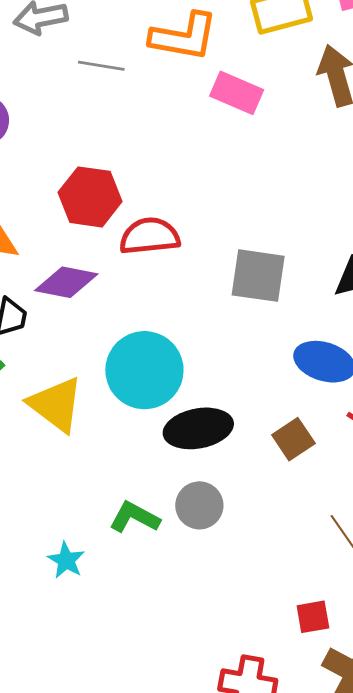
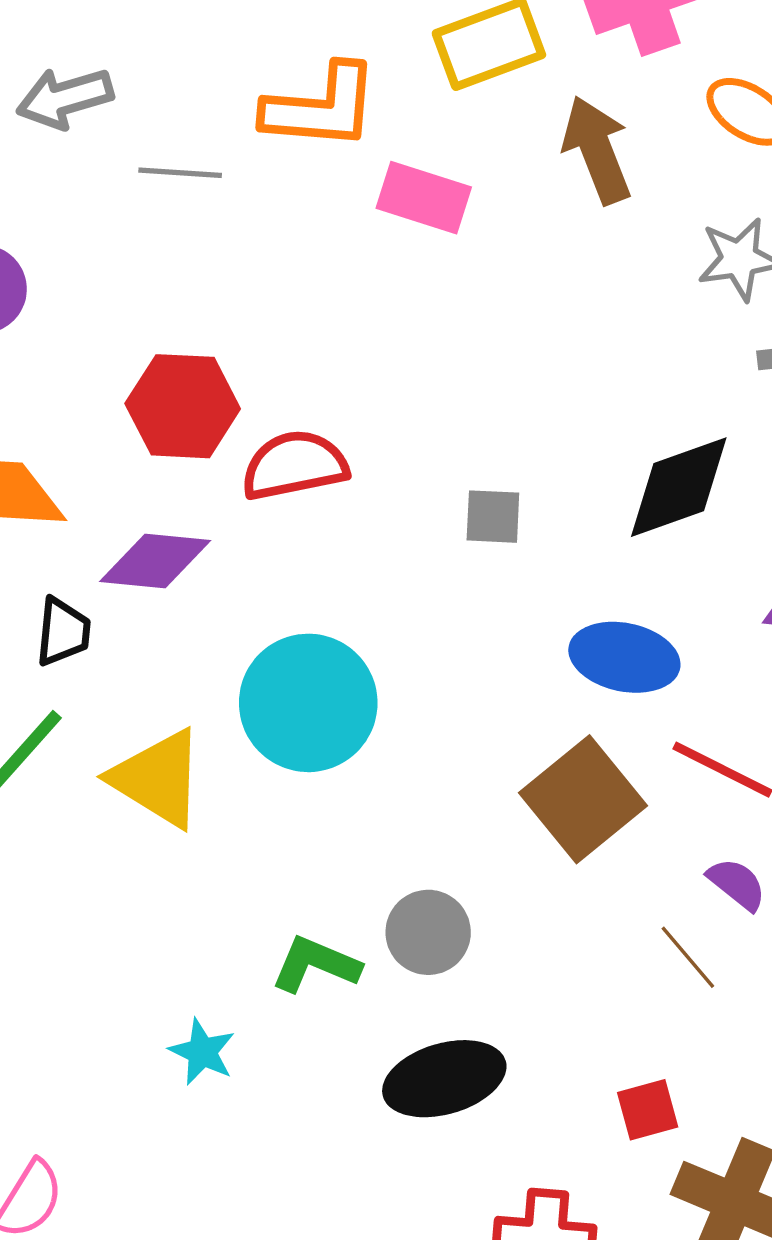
gray square: (258, 276) -> (493, 517), size x0.6
black ellipse: (198, 428) -> (444, 1079), moved
brown square: (293, 439) -> (583, 799), size x1.6

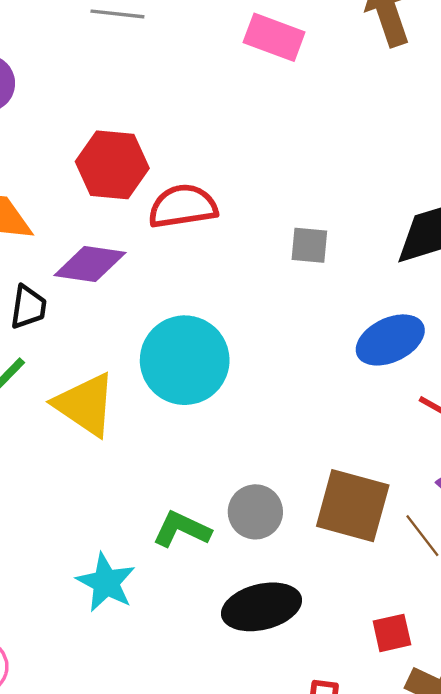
blue ellipse: (624, 657) -> (390, 340), turned -40
brown square: (583, 799) -> (353, 506), moved, turned -38
cyan star: (202, 1052) -> (106, 582), size x1.4

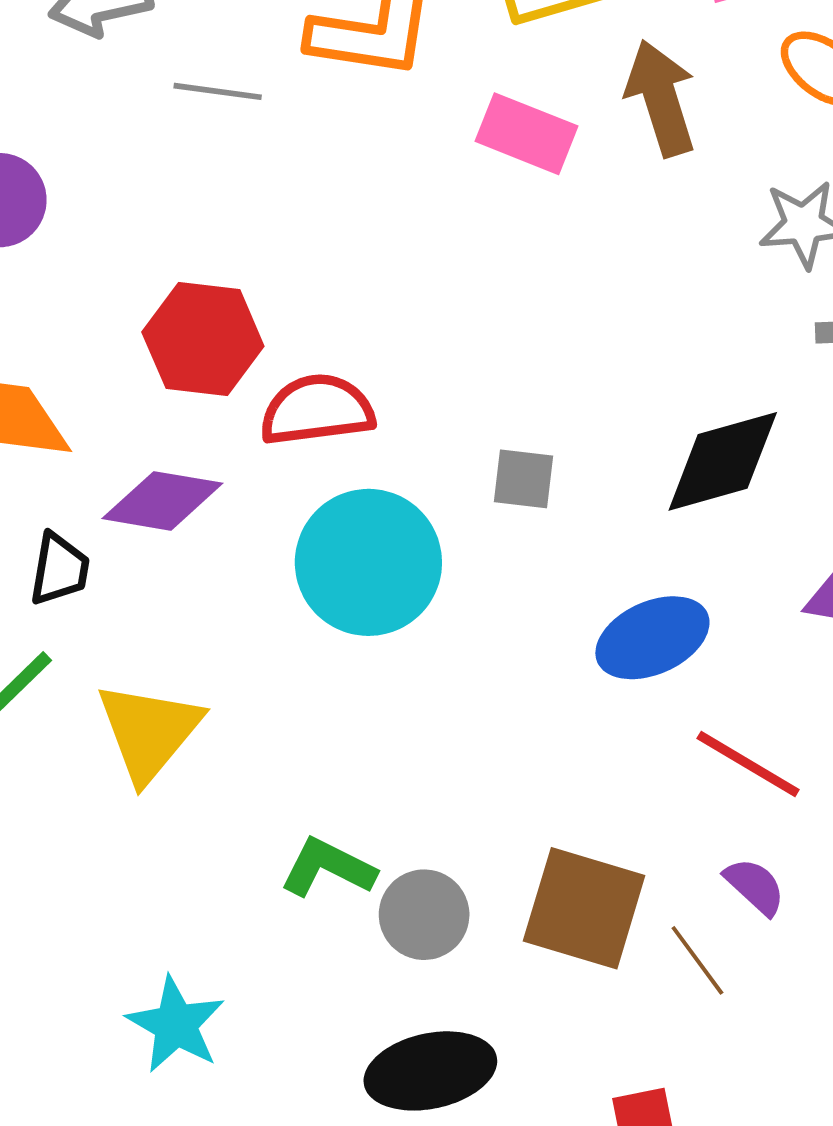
pink rectangle: (274, 37) -> (527, 134), moved
cyan circle: (185, 360) -> (368, 562), moved
yellow triangle: (85, 405) -> (149, 732), turned 34
green L-shape: (182, 529) -> (328, 868), moved

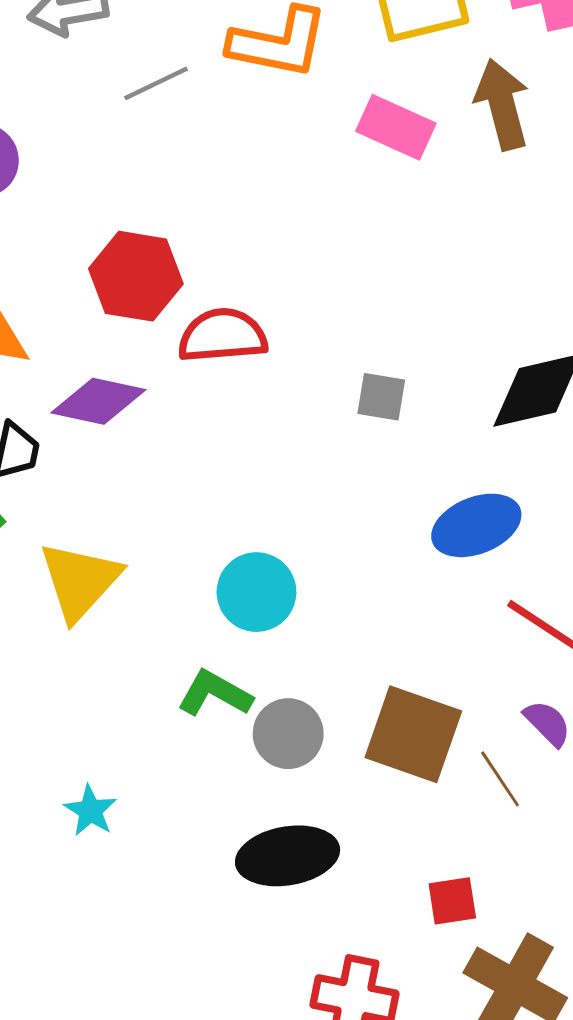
gray line: (218, 91) -> (156, 83), turned -36
cyan circle: (368, 562) -> (256, 592), moved, size x0.7
cyan star: (176, 1025) -> (90, 811), size x0.7

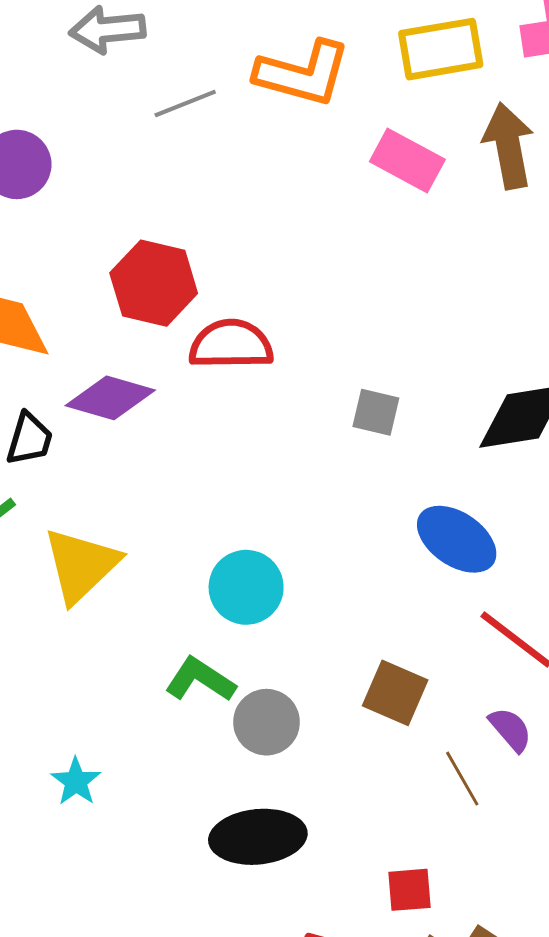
blue ellipse: (476, 525) -> (457, 539), turned 52
brown square: (413, 734) -> (395, 693), moved, size x0.7

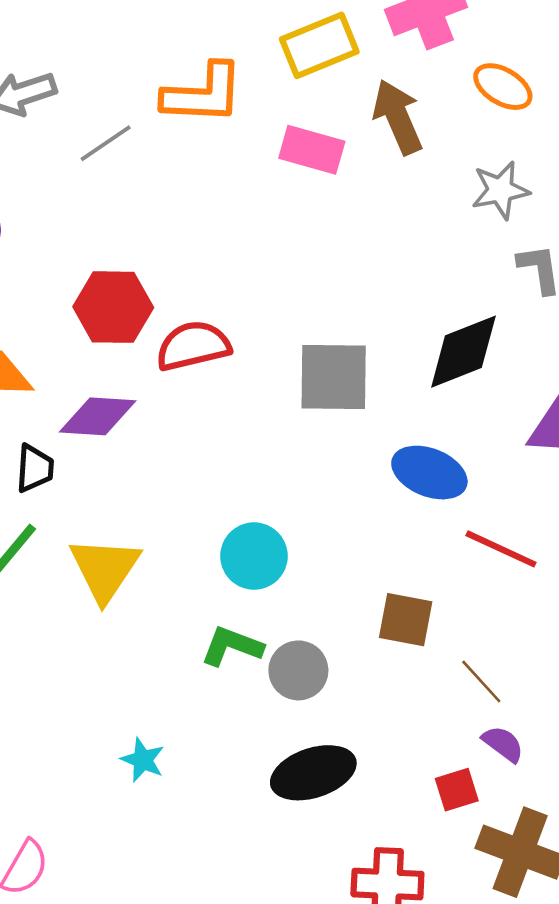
gray square: (376, 412) -> (334, 377), size x1.8
purple semicircle: (510, 729) -> (503, 744), moved

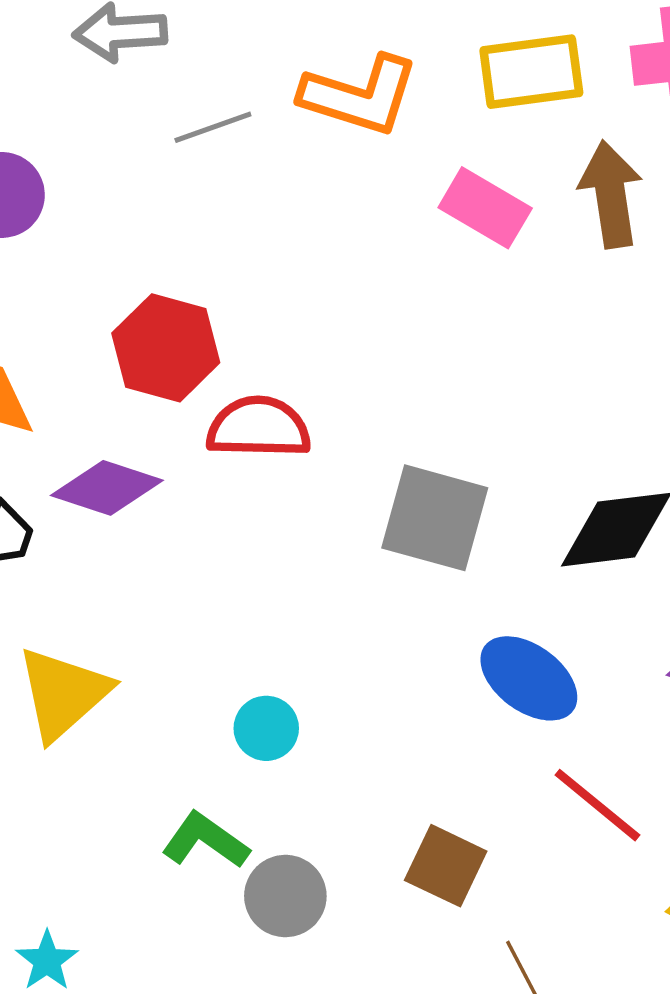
cyan circle: (254, 556) -> (266, 728), size x0.7

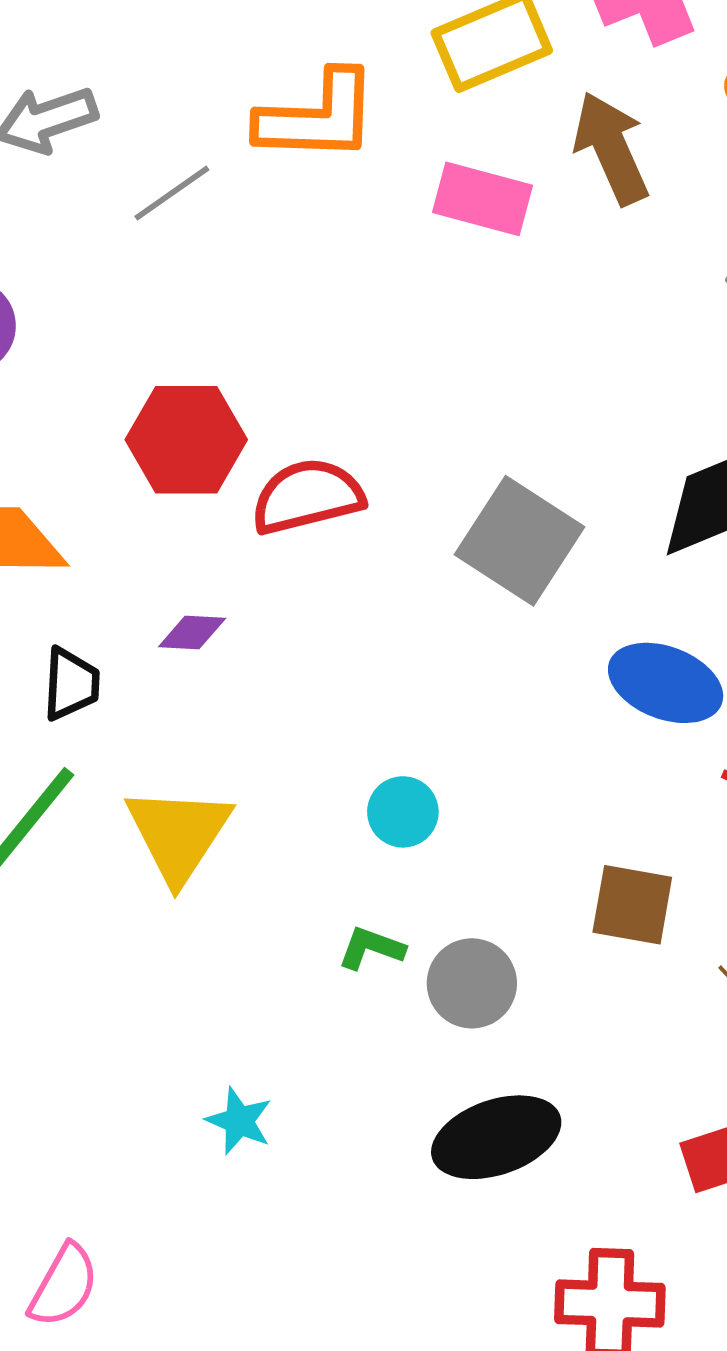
purple diamond: (107, 488) -> (192, 633), moved, size x0.6
gray square: (435, 518) -> (520, 541), turned 33
green L-shape: (205, 840) -> (371, 948), size x0.7

